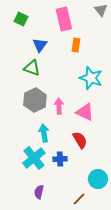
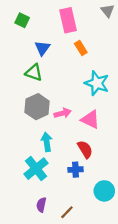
orange rectangle: (76, 45) -> (81, 48), turned -40
pink arrow: (59, 106) -> (63, 113), turned 77
blue cross: (60, 159) -> (75, 170), moved
brown line: (79, 199) -> (67, 212), moved

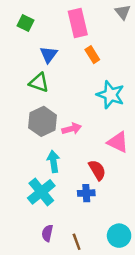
pink triangle: (90, 119) -> (118, 142), moved
cyan circle: (104, 191) -> (119, 236), moved
brown line: (67, 212) -> (77, 242), turned -64

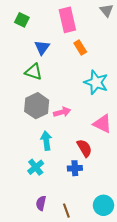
cyan cross: (41, 192) -> (36, 167), size x0.7

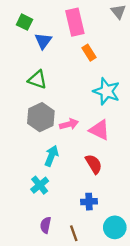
blue triangle: (42, 47) -> (43, 41), moved
pink triangle: (102, 124) -> (100, 130), moved
cyan arrow: (46, 141) -> (51, 156), turned 30
blue cross: (75, 168) -> (89, 202), moved

